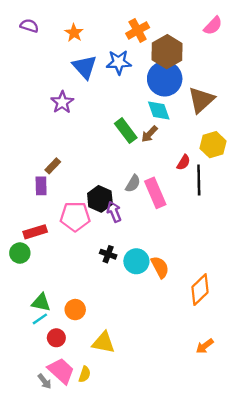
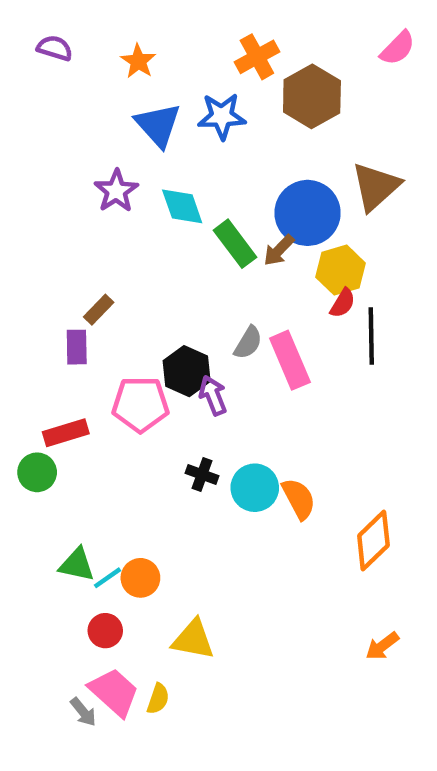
blue circle: (165, 79) -> (308, 213), moved
cyan diamond: (159, 111) -> (182, 206), moved
yellow hexagon: (213, 145) -> (340, 270), moved
cyan line: (40, 319) -> (107, 578), moved

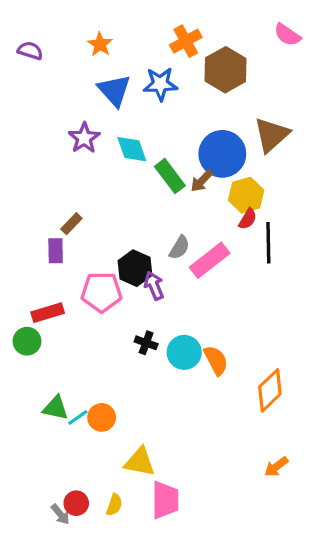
purple semicircle: (55, 48) -> (30, 51), moved
pink semicircle: (398, 48) -> (287, 35), turned 80
pink rectangle: (290, 360) -> (210, 260), turned 75
red circle: (105, 631) -> (76, 503), moved
pink trapezoid: (114, 692) -> (165, 500), moved, turned 48

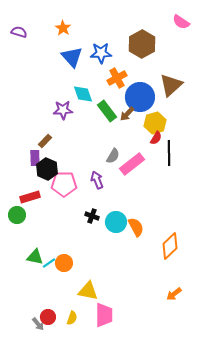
orange cross: (186, 41) -> (117, 78), moved
purple star: (84, 138) -> (63, 110), moved, turned 30
black hexagon: (135, 268) -> (47, 169), moved

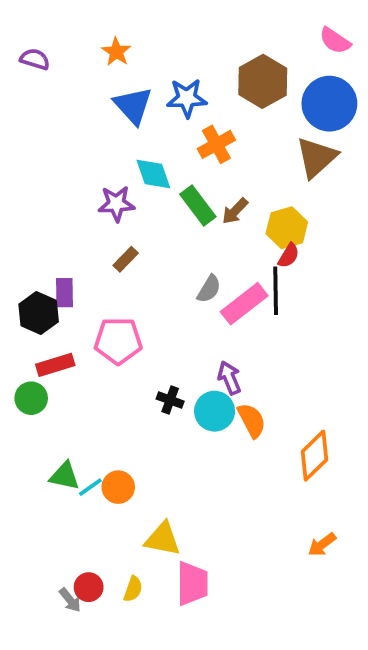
blue circle: (140, 97) -> (329, 104), moved
brown rectangle: (45, 141) -> (126, 259), moved
black line: (169, 153) -> (276, 291), moved
black hexagon: (47, 169) -> (39, 313), moved
purple arrow: (97, 180) -> (229, 378), moved

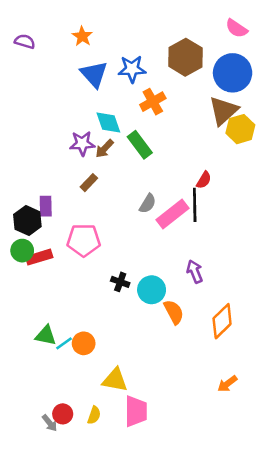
brown arrow: (235, 211) -> (105, 149), moved
yellow hexagon: (287, 228) -> (240, 129), moved
purple arrow: (229, 378) -> (195, 271), moved
green circle: (31, 398) -> (22, 251), moved
orange semicircle: (252, 420) -> (174, 312), moved

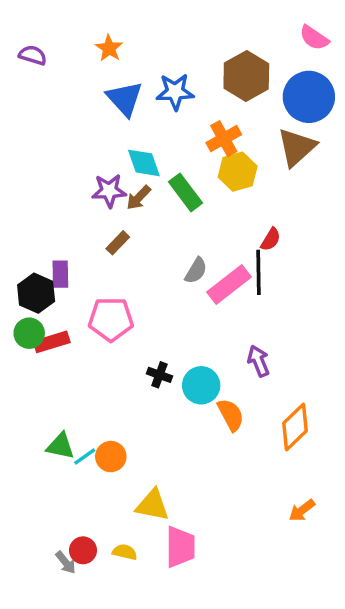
orange cross: (153, 102) -> (224, 139), moved
yellow hexagon: (240, 129) -> (238, 172), moved
yellow semicircle: (94, 415) -> (125, 552), turned -96

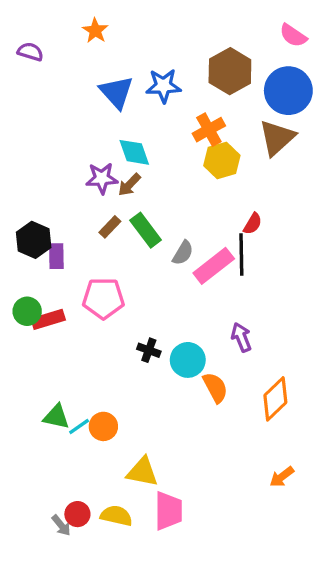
orange star: (109, 48) -> (95, 31), moved
green rectangle: (186, 192) -> (146, 230), moved
black hexagon: (36, 293) -> (34, 240), moved
yellow semicircle: (125, 552) -> (116, 516), size x1.4

